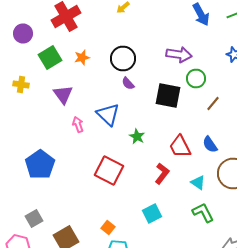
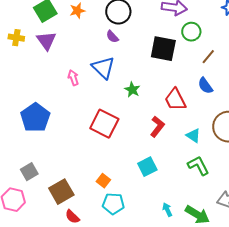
purple semicircle: (128, 84) -> (112, 37), moved
purple triangle: (63, 94) -> (46, 41), moved
blue semicircle: (210, 144) -> (205, 86), moved

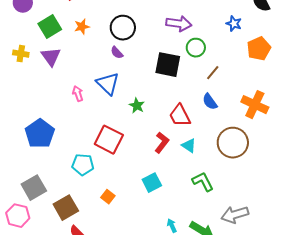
cyan triangle: (193, 136) -> (189, 146), moved
gray square: (29, 172) -> (34, 188), size x1.4
cyan pentagon: (113, 204) -> (83, 165), moved

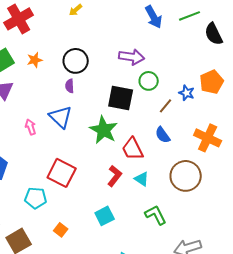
blue star: (234, 24) -> (187, 93), moved
purple semicircle: (117, 53) -> (70, 86), turned 40
green star: (137, 106) -> (104, 130), moved, size x1.8

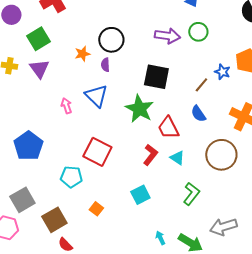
orange star: (35, 60) -> (82, 54), moved
green circle: (149, 81) -> (198, 32), moved
green L-shape: (156, 215) -> (191, 194), turned 65

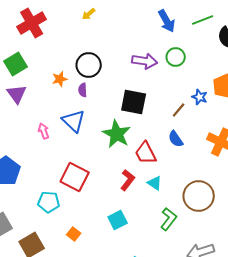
brown circle: (221, 155) -> (199, 196), moved

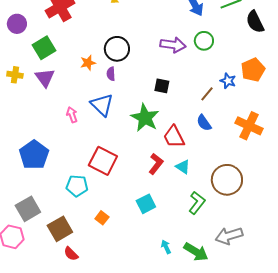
black square: (134, 102) -> (162, 86), size x0.6

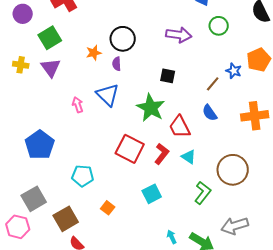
green circle: (204, 41) -> (219, 26), moved
orange cross: (249, 126) -> (255, 116), turned -32
red square: (103, 161) -> (130, 149), moved

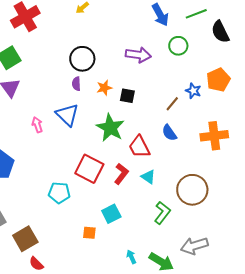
orange star: (94, 53) -> (104, 88), moved
cyan pentagon: (83, 176) -> (59, 193), moved
orange square: (108, 208) -> (89, 233), moved, turned -32

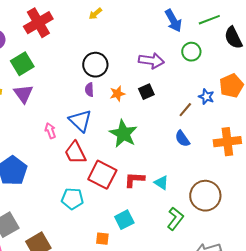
black square: (127, 96) -> (146, 92), moved, turned -35
red trapezoid: (139, 147) -> (75, 153), moved
red L-shape: (121, 174) -> (134, 180), turned -125

